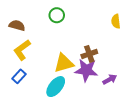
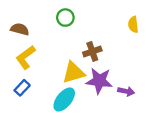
brown cross: (89, 54) -> (92, 51), moved
purple arrow: (110, 79) -> (126, 91), turned 40

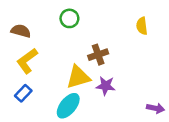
purple star: (99, 81) -> (106, 86), size x0.7
purple arrow: (126, 91) -> (156, 108), moved

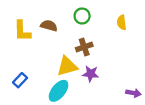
green circle: (69, 18) -> (82, 16), moved
brown semicircle: (21, 31) -> (49, 26), moved
yellow L-shape: (27, 61) -> (22, 31), moved, turned -55

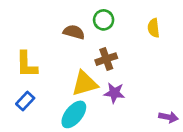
brown semicircle: (49, 26) -> (74, 32), moved
yellow L-shape: (22, 31) -> (27, 64), moved

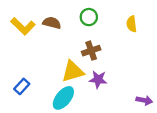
brown semicircle: (74, 32) -> (52, 23), moved
yellow L-shape: (27, 64) -> (23, 26), moved, turned -45

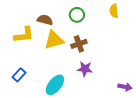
yellow semicircle: (132, 24) -> (114, 11), moved
yellow L-shape: (23, 26) -> (24, 35), moved, turned -50
yellow triangle: (73, 71) -> (54, 40), moved

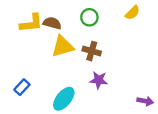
yellow semicircle: (114, 11) -> (132, 13), turned -128
yellow L-shape: (24, 35) -> (31, 23), moved
brown cross: (79, 44) -> (92, 51), turned 35

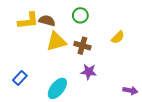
yellow semicircle: (132, 13) -> (118, 37), moved

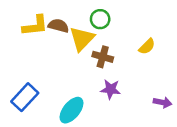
yellow triangle: (56, 41) -> (82, 39), moved, turned -30
blue rectangle: (20, 78) -> (25, 97), size x1.5
purple arrow: (130, 90) -> (163, 102), moved

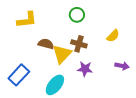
brown semicircle: (59, 26) -> (46, 44), moved
yellow triangle: (82, 39) -> (62, 54), moved
purple arrow: (163, 102) -> (122, 66), moved

